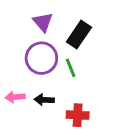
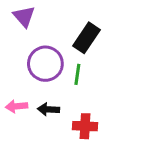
purple triangle: (43, 22) -> (24, 16), moved
green line: (71, 68) -> (77, 74), turned 30

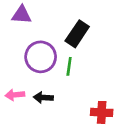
purple triangle: (24, 16) -> (22, 15), turned -45
red cross: (85, 126) -> (102, 112), moved

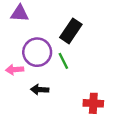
green line: (69, 66) -> (63, 61), turned -35
pink arrow: (15, 95) -> (15, 70), moved

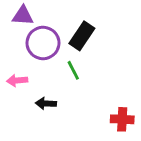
purple circle: (37, 52) -> (43, 43), moved
red cross: (93, 103) -> (122, 119), moved

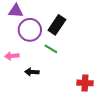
green line: (73, 70) -> (51, 49), turned -32

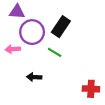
pink arrow: (12, 56) -> (13, 49), moved

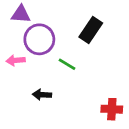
black rectangle: (61, 27) -> (91, 30), moved

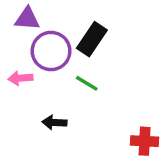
black rectangle: (91, 30) -> (92, 39), moved

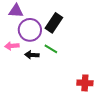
black arrow: (54, 122) -> (32, 55), moved

